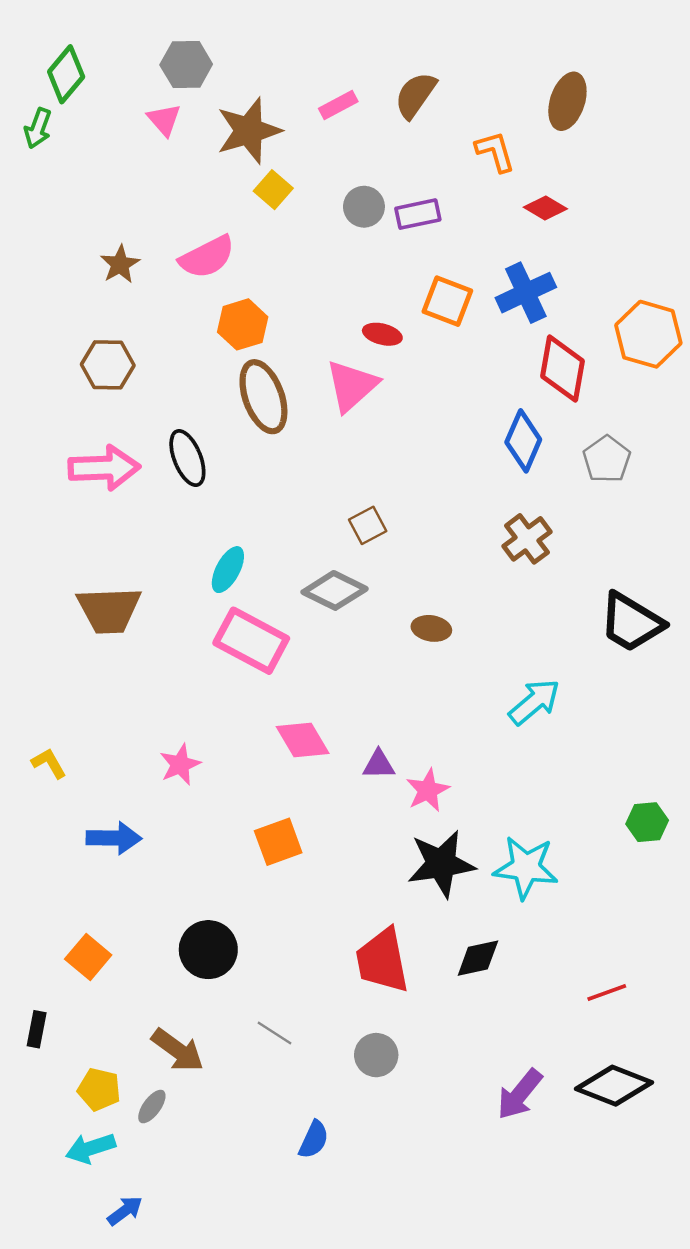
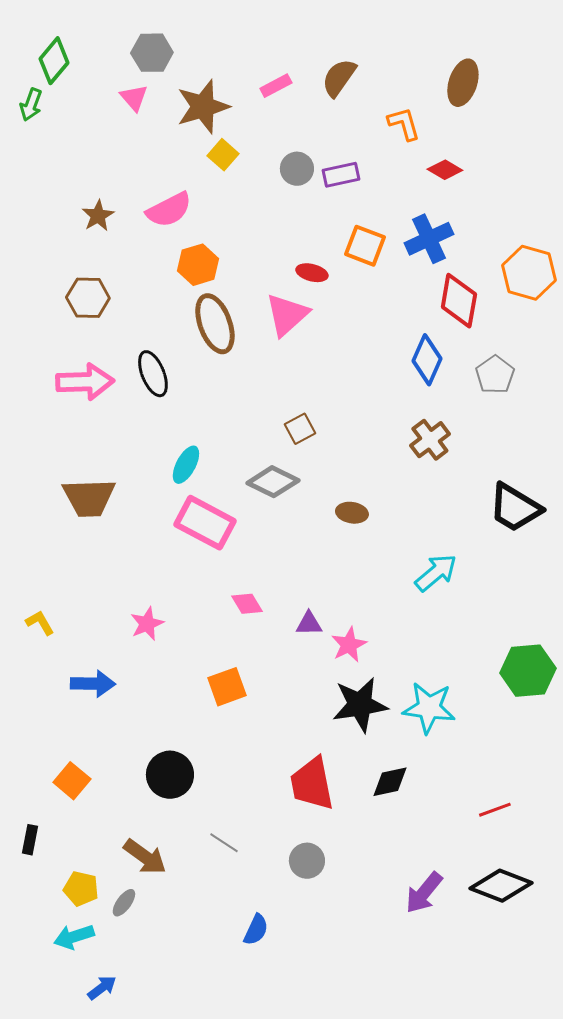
pink diamond: (303, 740) -> (247, 604), size x0.7
green hexagon: (647, 822) -> (528, 671), size x1.6

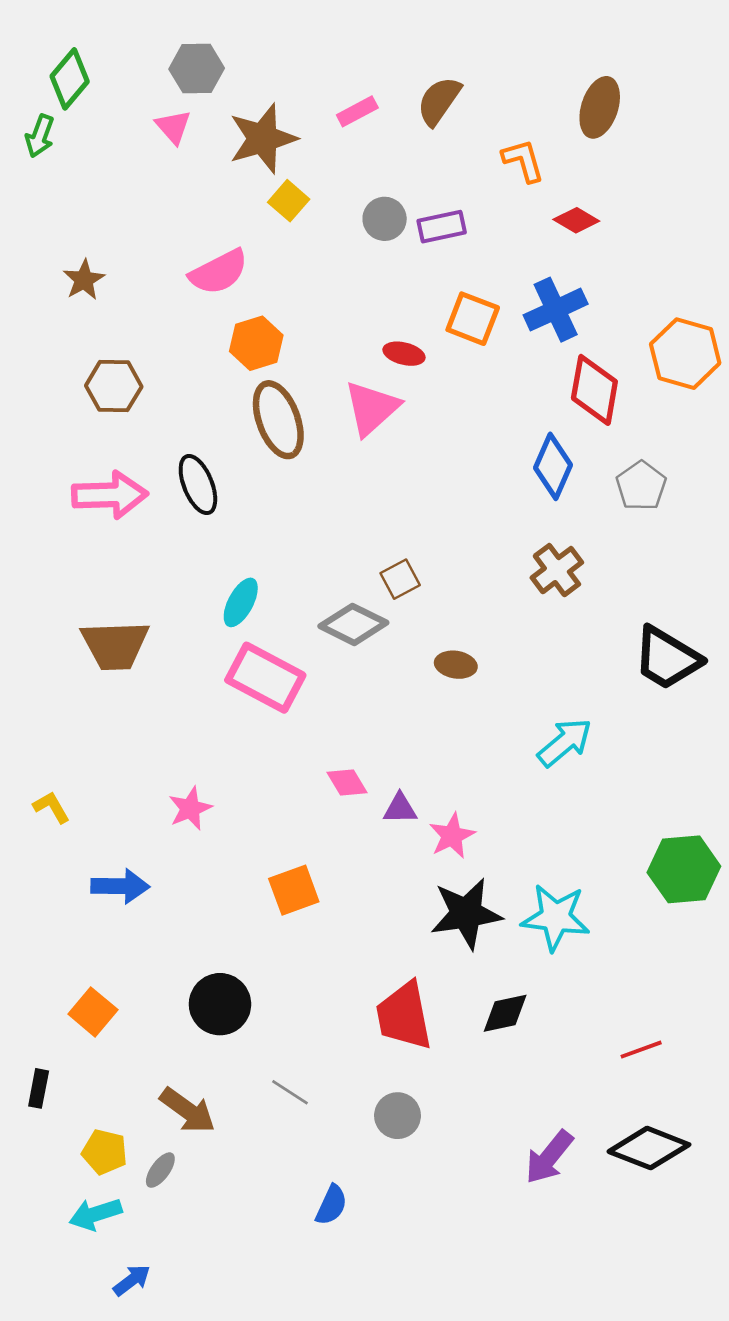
brown star: (98, 216) -> (84, 280), moved
brown square: (300, 429) -> (400, 579), moved
pink diamond: (247, 604) -> (347, 783), moved

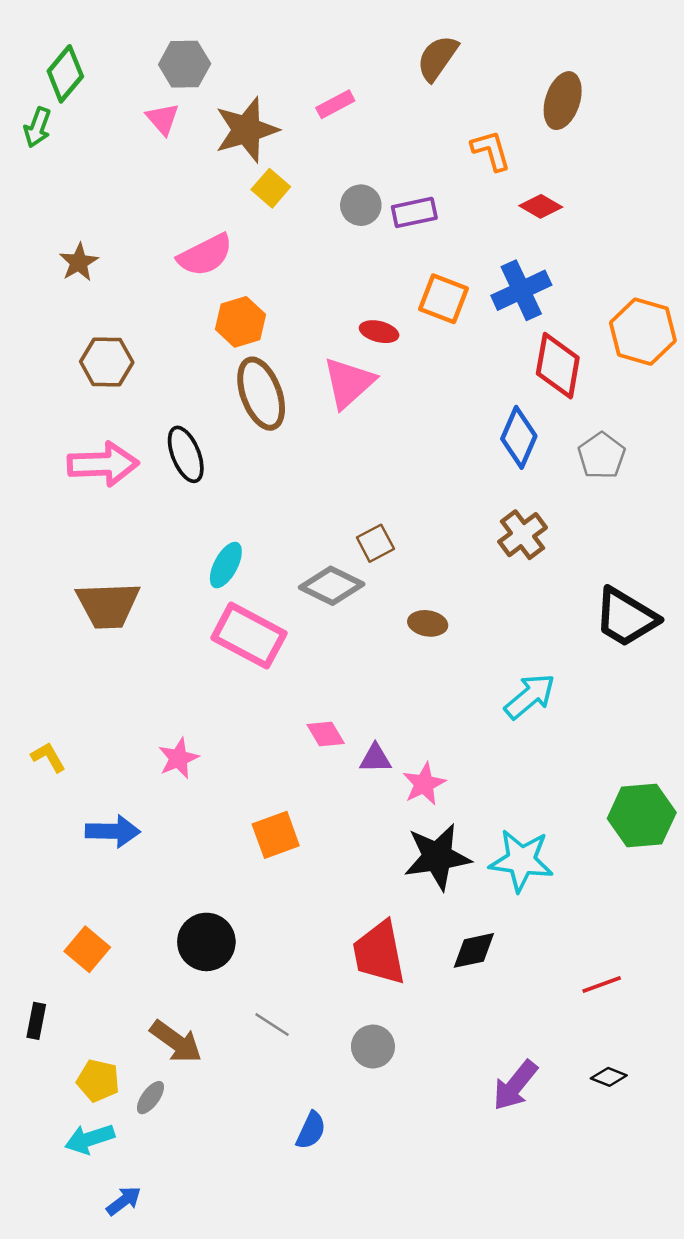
brown semicircle: (439, 101) -> (437, 58), moved
black diamond: (649, 1148) -> (609, 1077), size x0.5

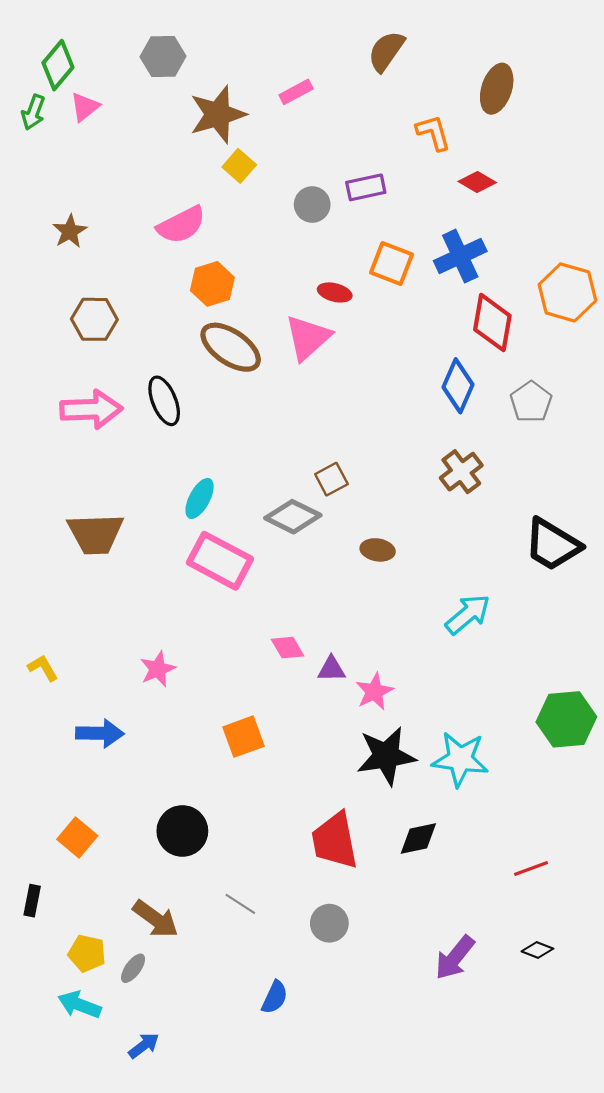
pink triangle: (163, 119) -> (85, 107), moved, turned 32
gray circle: (361, 205) -> (312, 205), moved
brown ellipse: (261, 394) -> (231, 347), turned -36
cyan arrow: (90, 1139) -> (79, 1005), turned 39
blue arrow: (124, 1201) -> (144, 1046), moved

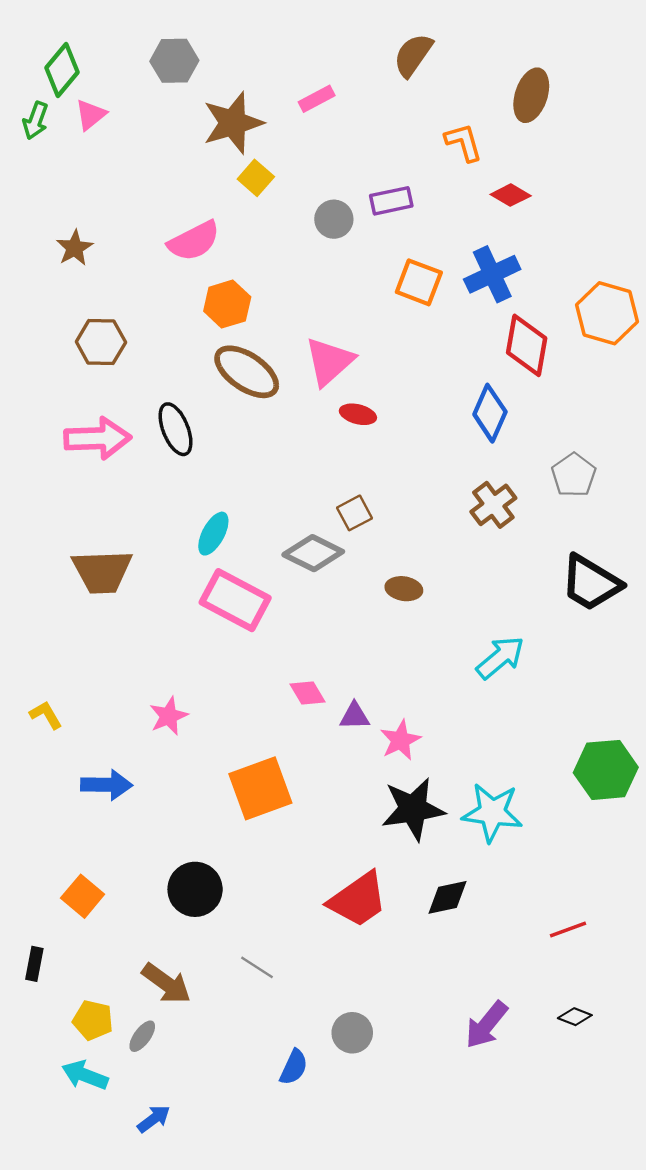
red ellipse: (335, 292) -> (358, 414), moved
gray pentagon: (531, 402) -> (574, 475), moved
orange square: (244, 737) -> (260, 788), size x1.4
red trapezoid: (335, 841) -> (358, 900), turned -114
gray circle: (329, 923) -> (352, 1033), moved

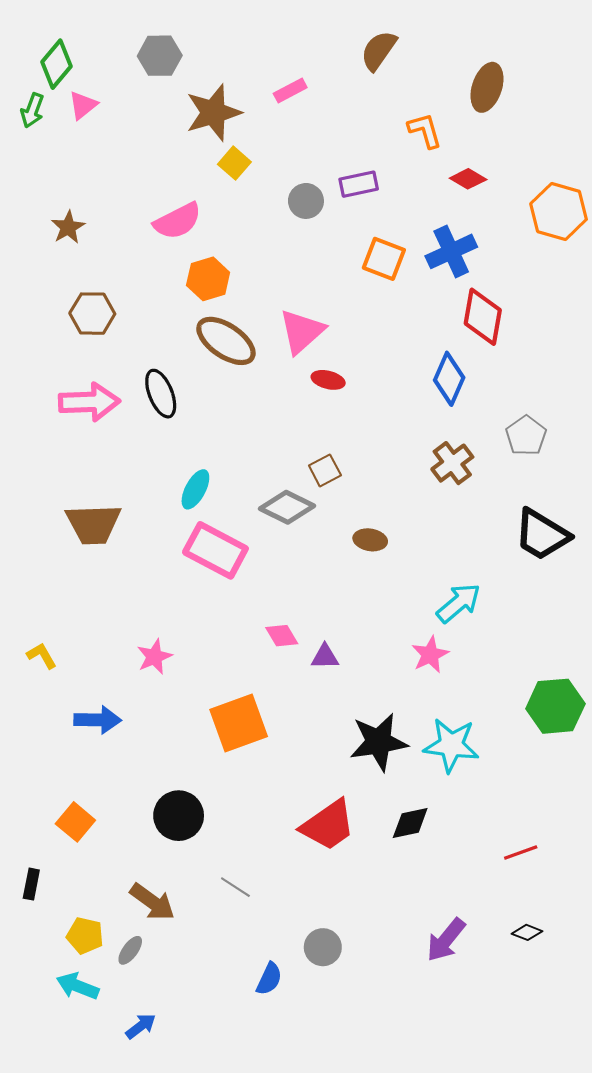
orange hexagon: (607, 313) -> (559, 211), moved
pink star: (400, 740) -> (430, 655), moved

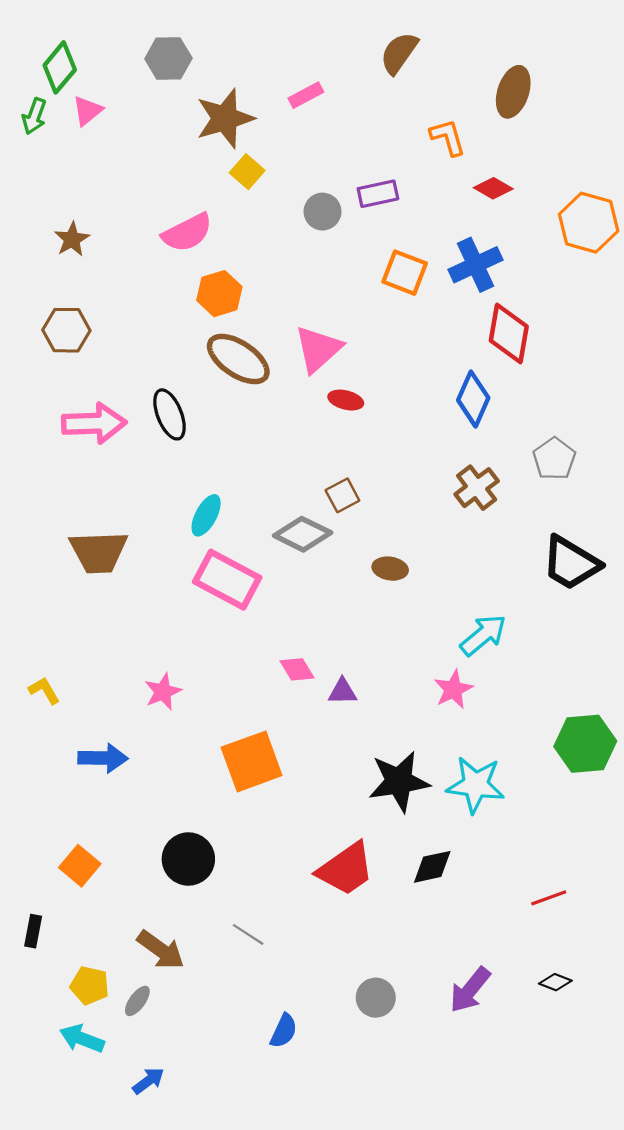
brown hexagon: (92, 314) -> (66, 330), moved
gray circle: (323, 947) -> (376, 998), moved

